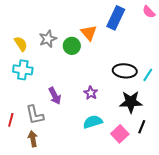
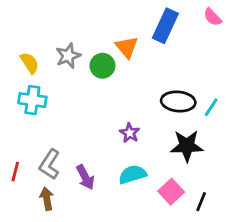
purple arrow: (55, 96) -> (85, 177), moved
gray L-shape: (35, 115) -> (50, 164), turned 45
black line: (142, 127) -> (201, 202), moved

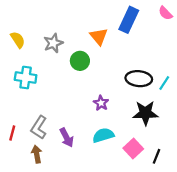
yellow semicircle: (30, 63) -> (18, 40), moved
green circle: (102, 66) -> (80, 61), moved

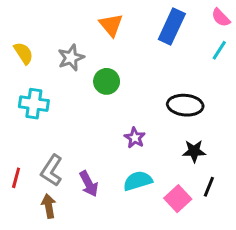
orange triangle: (99, 36) -> (111, 25), moved
cyan line: (164, 83) -> (219, 50), moved
black star: (145, 113) -> (194, 151), size x0.7
black line: (157, 156) -> (209, 187), moved

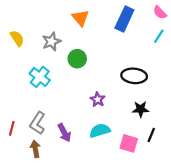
cyan cross: (34, 104) -> (40, 77), moved, turned 30
pink square: (178, 199) -> (129, 143), turned -30

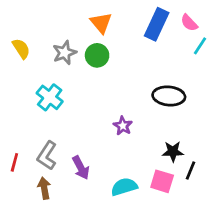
pink semicircle: (160, 13) -> (189, 23), moved
green circle: (77, 59) -> (97, 55), moved
black star: (141, 109) -> (173, 152), moved
cyan semicircle: (100, 131) -> (124, 187), moved

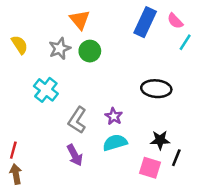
orange triangle: (101, 23) -> (80, 20), moved
gray L-shape: (47, 156) -> (77, 120), moved
cyan semicircle: (124, 187) -> (115, 143), moved
brown arrow: (44, 188) -> (16, 174), moved

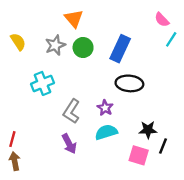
blue rectangle: (145, 22) -> (120, 49), moved
black ellipse: (156, 89) -> (129, 83), moved
cyan cross: (46, 90) -> (42, 83), turned 30

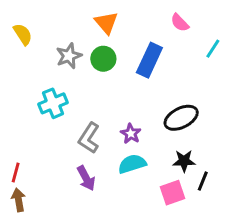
orange triangle: (74, 19) -> (106, 23), moved
pink semicircle: (162, 20) -> (180, 23), moved
yellow semicircle: (18, 42) -> (23, 34), moved
black ellipse: (129, 83) -> (181, 118), moved, turned -32
pink square: (139, 155) -> (172, 193), turned -36

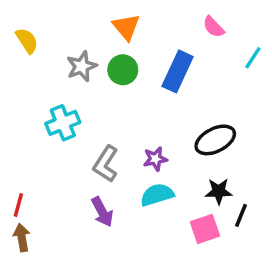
purple star: (131, 134) -> (155, 159), turned 30

